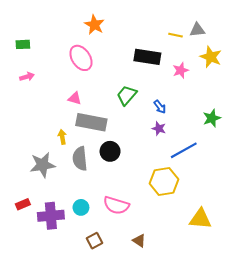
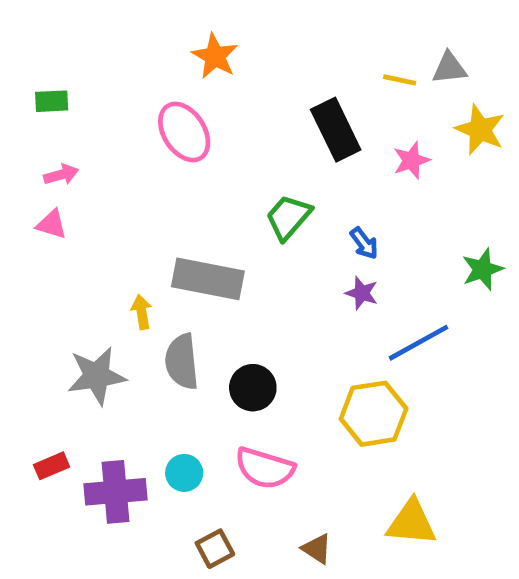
black rectangle: (147, 57) -> (336, 130), turned 55
pink triangle: (75, 98) -> (52, 224), moved
black circle: (110, 151) -> (253, 388), moved
yellow triangle: (200, 219) -> (411, 523), moved

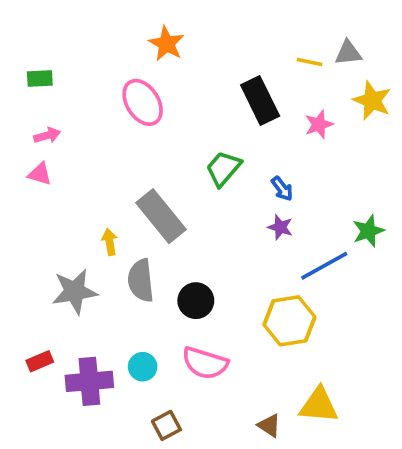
green star: (482, 269) -> (368, 231), moved
gray rectangle: (208, 279) -> (161, 216), turned 40
brown triangle: (317, 549) -> (269, 425), moved

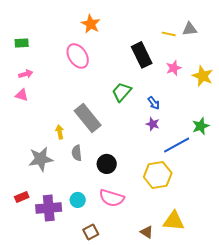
yellow star: (372, 101) -> (203, 76), moved
gray semicircle: (141, 280) -> (77, 153), size x0.7

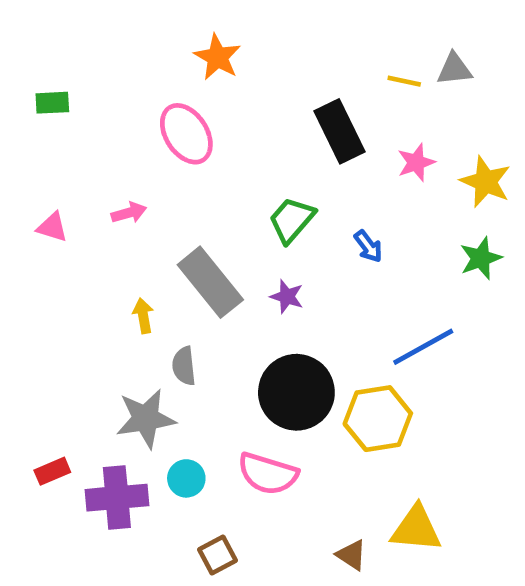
pink arrow: (26, 74) -> (129, 213), moved
purple star: (153, 124) -> (287, 297), moved
green star: (201, 126) -> (481, 258), moved
gray star: (41, 159) -> (146, 419), moved
black circle: (107, 164) -> (296, 392), moved, size x1.6

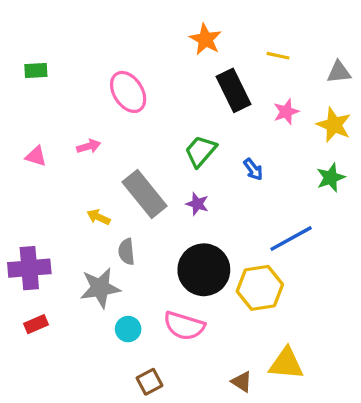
orange star: (217, 57) -> (205, 39), moved
gray triangle: (454, 69) -> (339, 72), moved
yellow arrow: (143, 316) -> (98, 217), turned -55
purple cross: (117, 498) -> (29, 268), moved

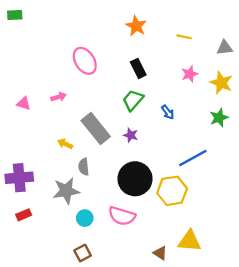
green rectangle: (36, 71) -> (15, 15), moved
black rectangle: (233, 90) -> (138, 68), moved, size x0.7
brown square: (150, 382) -> (83, 253), moved

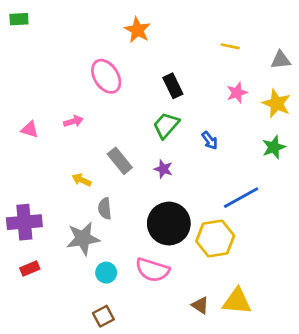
orange star: (136, 26) -> (137, 30), moved
gray rectangle: (96, 129) -> (120, 161), size x0.7
brown triangle: (160, 253) -> (200, 305), moved

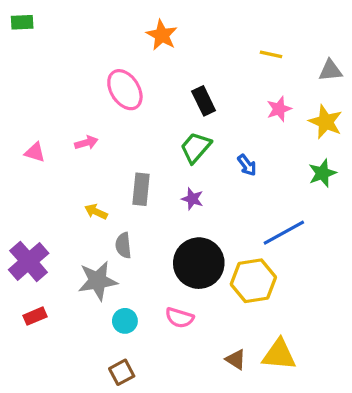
gray rectangle: (120, 161) -> (141, 189), turned 45
purple cross: (24, 222) -> (29, 261), turned -36
pink semicircle: (152, 270) -> (180, 318), size x0.7

